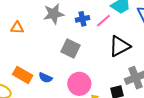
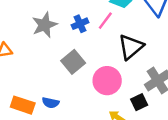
gray square: (70, 48) -> (73, 62), turned 36
pink circle: (79, 84) -> (107, 81), moved

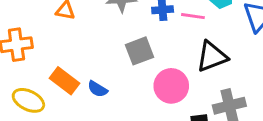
pink line: (105, 21) -> (193, 16), turned 42

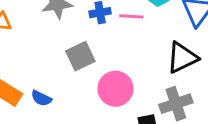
black triangle: (212, 57) -> (182, 58), moved

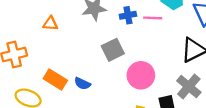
gray cross: (176, 104) -> (189, 87), turned -30

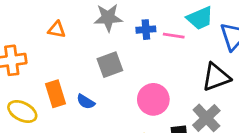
gray square: (113, 50) -> (110, 65), moved
orange rectangle: (55, 80) -> (55, 94), turned 35

